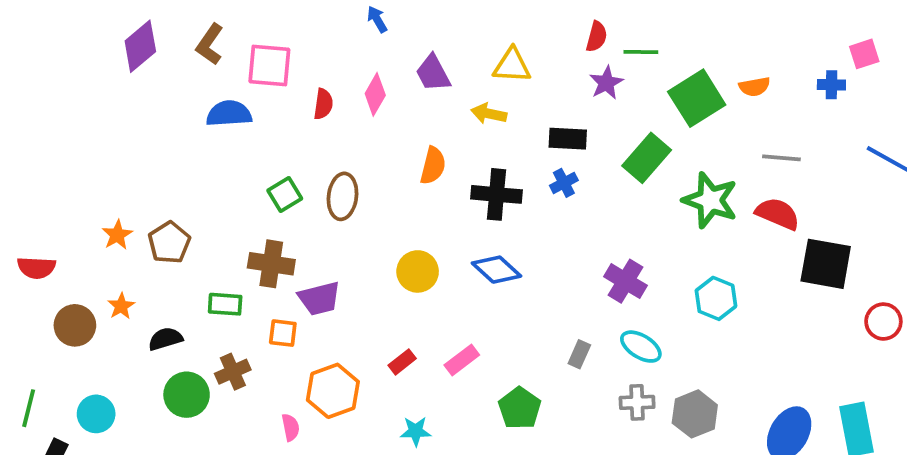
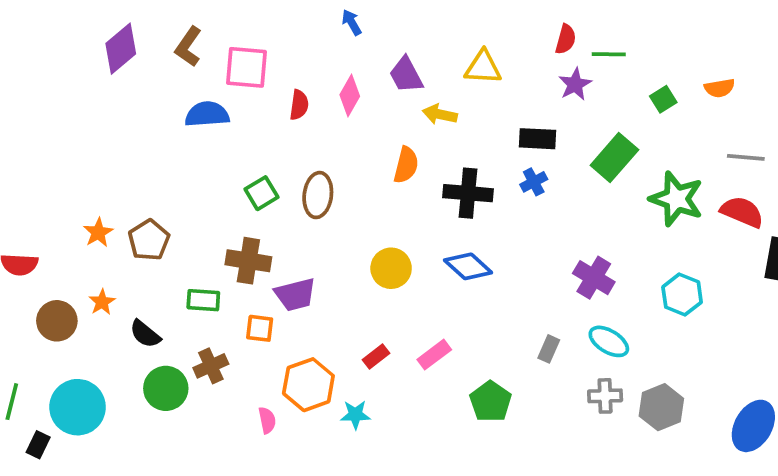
green square: (697, 98) -> (663, 99), size x0.5
yellow arrow: (489, 114) -> (440, 114), moved
black semicircle: (165, 339) -> (145, 334), turned -124
cyan circle: (96, 414) -> (78, 407), size x1.5
cyan star: (416, 431) -> (355, 415), moved

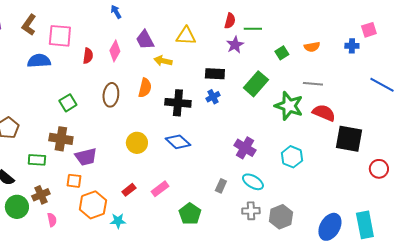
gray line: (746, 157) -> (313, 84), moved
brown ellipse: (318, 195) -> (111, 95), moved
orange square: (260, 328) -> (74, 181), moved
pink semicircle: (267, 420) -> (52, 220), moved

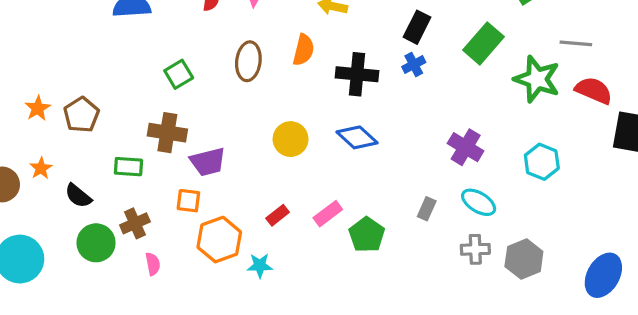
black rectangle: (215, 74) -> (417, 27), turned -66
green pentagon: (190, 214) -> (367, 235), moved

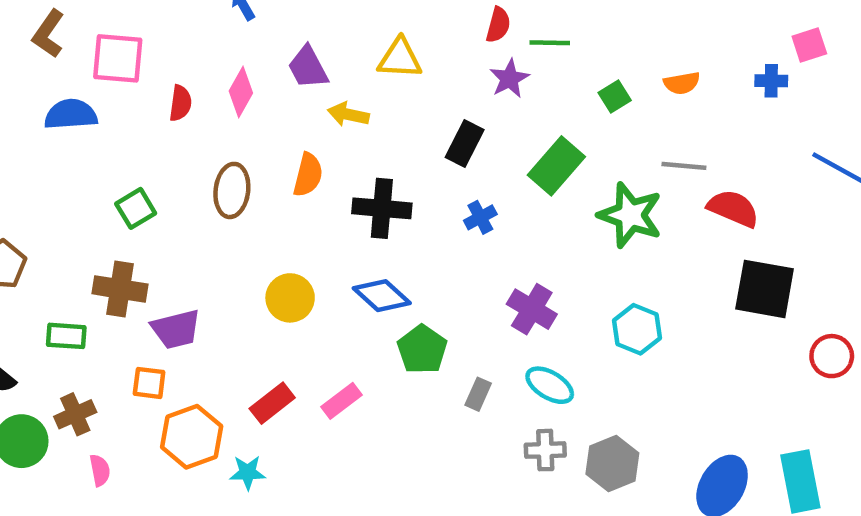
blue cross: (414, 65) -> (480, 217), moved
red semicircle: (594, 90) -> (733, 208), moved
red rectangle: (278, 215) -> (272, 403), size x1.4
green pentagon: (367, 235) -> (422, 349), moved

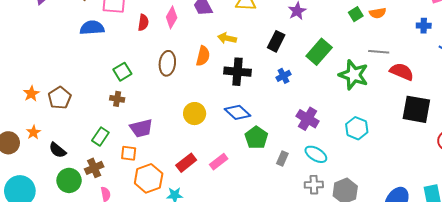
blue cross: (771, 81) -> (424, 26), moved
green square: (615, 96) -> (356, 14), moved
yellow arrow: (348, 114) -> (227, 38), moved
brown cross: (120, 289) -> (117, 99), moved, size x0.6
green rectangle: (66, 336) -> (100, 137), moved, turned -60

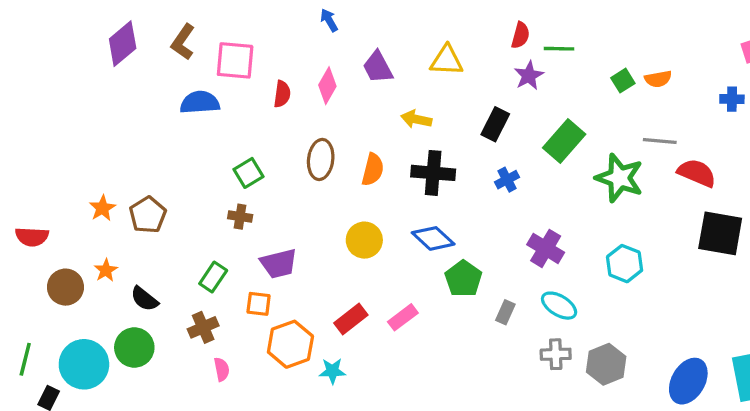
orange semicircle: (203, 56) -> (373, 170), moved
green circle: (69, 180) -> (134, 348), moved

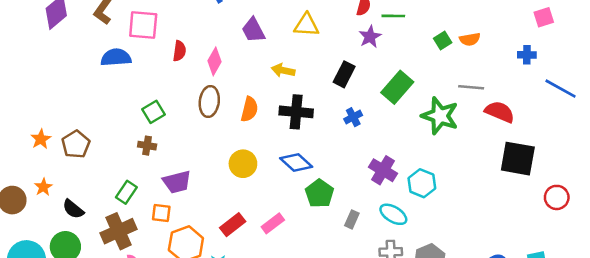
pink diamond: (327, 86) -> (214, 61), moved
cyan hexagon: (625, 264) -> (422, 183), moved
brown cross: (203, 327) -> (119, 231), size x1.5

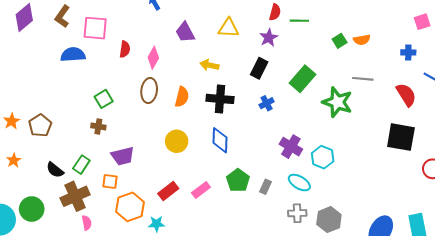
purple star: (370, 37) -> (269, 38), moved
red semicircle: (500, 112) -> (406, 95), moved, turned 35
blue diamond: (296, 162) -> (220, 140), turned 50
green pentagon: (319, 194) -> (238, 180), moved
black semicircle: (73, 209) -> (55, 170), moved

